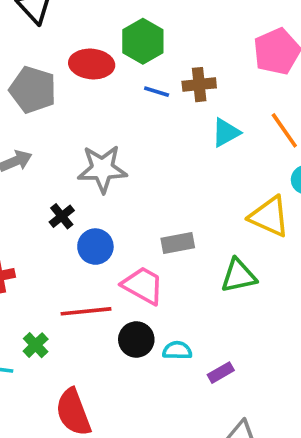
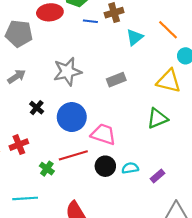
black cross: (62, 216) -> (37, 108), moved
gray rectangle: (178, 243) -> (116, 80), moved
blue circle: (95, 247) -> (72, 117), size x1.4
green cross: (36, 345) -> (47, 169), moved

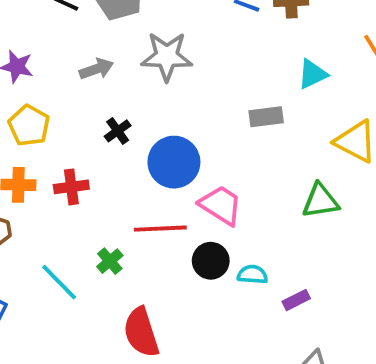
cyan triangle: (135, 37) -> (312, 74), moved
gray star: (67, 72) -> (167, 56), moved
green cross: (47, 169) -> (110, 261), moved
cyan line: (25, 198) -> (59, 282), turned 35

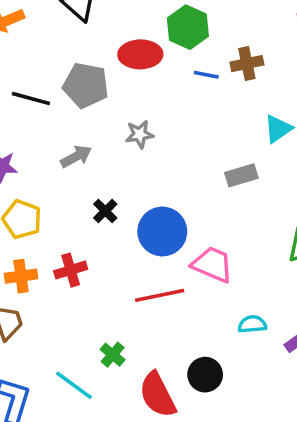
gray star: (167, 56) -> (140, 134), size x0.6
green cross: (110, 261) -> (113, 355), moved
black circle: (211, 261) -> (205, 375), moved
cyan line: (59, 282) -> (74, 385), moved

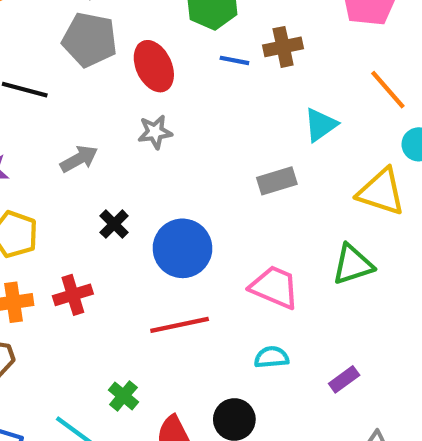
red ellipse: (140, 54) -> (154, 66), moved, turned 66
gray pentagon: (86, 85) -> (90, 40), moved
pink trapezoid: (212, 265) -> (275, 287), moved
cyan semicircle: (252, 324) -> (271, 357), moved

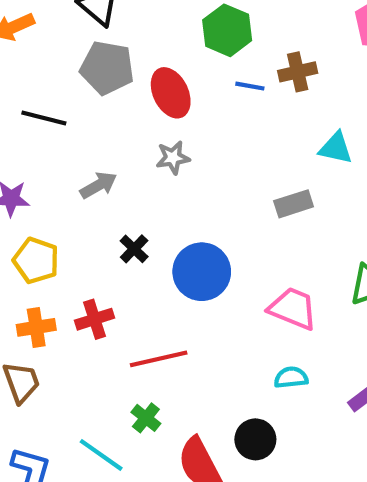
cyan triangle: (321, 125) -> (336, 148), turned 48
red line: (180, 325) -> (159, 359), moved

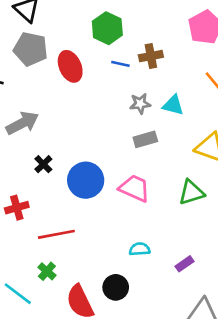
gray star: (173, 158) -> (140, 104), moved
gray arrow: (98, 185) -> (22, 123), size x1.4
pink trapezoid: (293, 308) -> (135, 188), moved

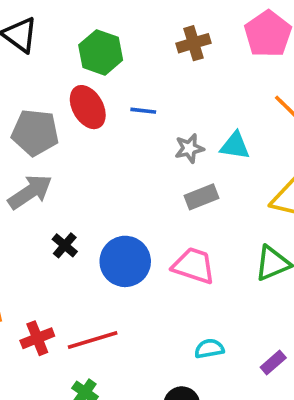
green hexagon: (107, 28) -> (101, 52), moved
gray pentagon: (31, 49) -> (35, 133), moved
brown cross: (151, 56) -> (194, 43), moved
blue line: (120, 64) -> (143, 111), moved
red cross: (17, 208) -> (37, 338), moved

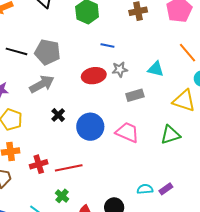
red ellipse: (88, 107) -> (94, 76), moved, turned -75
gray star: (189, 148) -> (120, 69), moved
cyan semicircle: (209, 349) -> (145, 189), moved

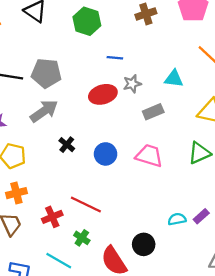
blue circle: (90, 127) -> (106, 154), size x0.7
red cross: (39, 164) -> (52, 217), moved
red line: (69, 168) -> (86, 205), turned 44

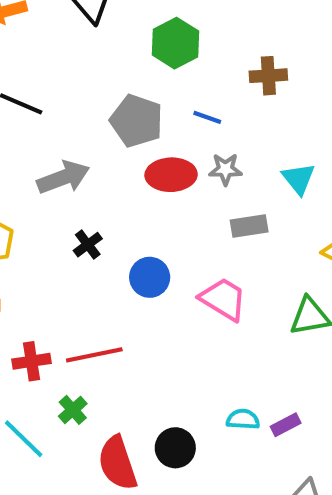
brown cross: (146, 14) -> (268, 76), moved
gray pentagon: (46, 73) -> (137, 121), moved
cyan triangle: (174, 79) -> (299, 179), turned 30
red line: (86, 205) -> (94, 355), turned -52

